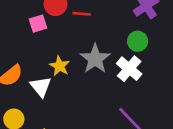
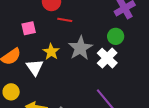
red line: (82, 14) -> (65, 20), moved
pink square: (38, 24) -> (29, 28), moved

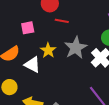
white triangle: (35, 67) -> (32, 65), turned -30

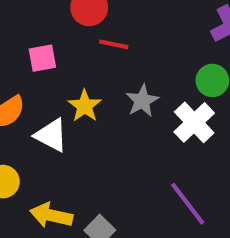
gray star: (76, 48) -> (142, 101), size x0.7

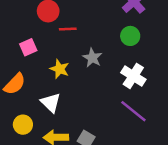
white cross: (194, 122) -> (133, 76), moved
white triangle: (51, 135) -> (51, 103), moved, turned 30

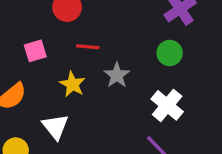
red line: (68, 29) -> (88, 47), moved

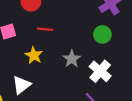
gray star: (117, 75) -> (72, 59), moved
white triangle: (55, 127) -> (21, 85), turned 30

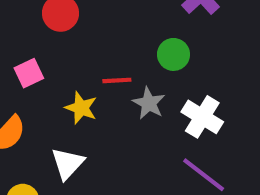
red line: (45, 29) -> (117, 80), moved
green circle: (102, 34) -> (173, 54), moved

